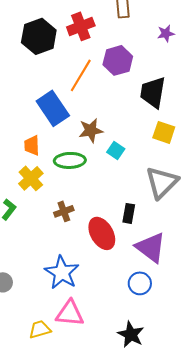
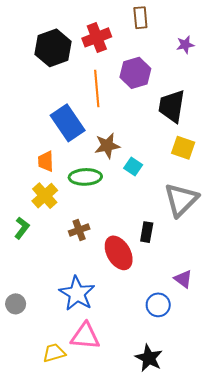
orange line: (81, 75) -> (97, 88), turned -36
purple triangle: (151, 247) -> (183, 279), moved, size x0.6

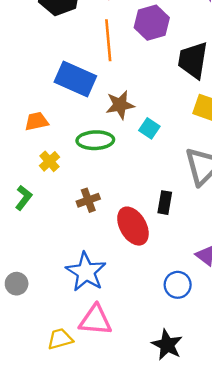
blue rectangle: (68, 123) -> (75, 79), turned -32
orange trapezoid: (46, 161) -> (37, 121), moved, turned 80
yellow cross: (45, 196) -> (49, 161), size x0.7

